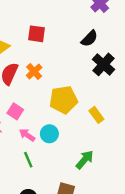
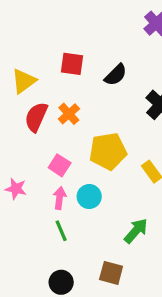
black semicircle: (89, 39) -> (116, 75), moved
pink square: (15, 111) -> (60, 165), moved
pink arrow: (27, 135) -> (60, 198), turned 63

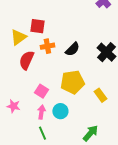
red square: (72, 64) -> (37, 26), moved
black semicircle: (116, 75) -> (72, 49), moved
orange cross: (69, 114) -> (47, 46), moved, turned 32

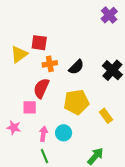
red semicircle: (26, 60) -> (41, 88), moved
pink square: (41, 91) -> (30, 107), moved, turned -32

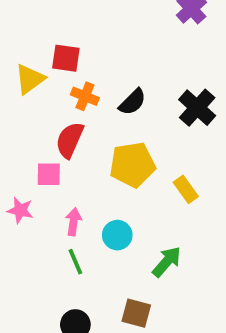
orange cross: (50, 64) -> (85, 96), turned 32
cyan circle: (64, 133) -> (117, 235), moved

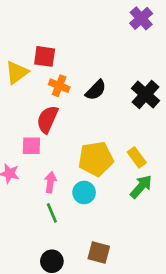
yellow pentagon: (132, 165) -> (96, 159), moved
green arrow: (167, 262) -> (141, 187), moved

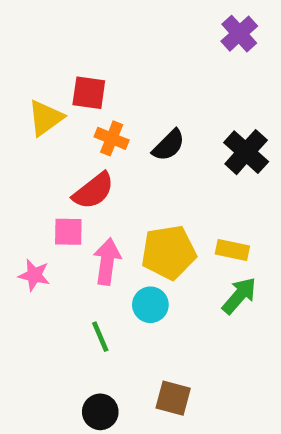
red semicircle: (47, 119) -> (93, 191), turned -152
yellow rectangle: (137, 157) -> (232, 250), turned -42
pink arrow: (50, 182) -> (107, 261), moved, size x1.4

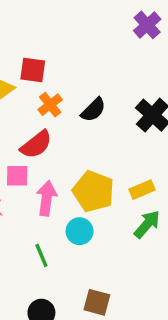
orange cross: (112, 138) -> (50, 105), turned 30
yellow rectangle: (232, 250) -> (142, 190), turned -35
yellow pentagon: (169, 252) -> (93, 191), turned 30

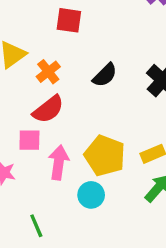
red square: (33, 70) -> (69, 20), moved
orange cross: (50, 105) -> (48, 72), moved
green line: (41, 255) -> (36, 226), moved

